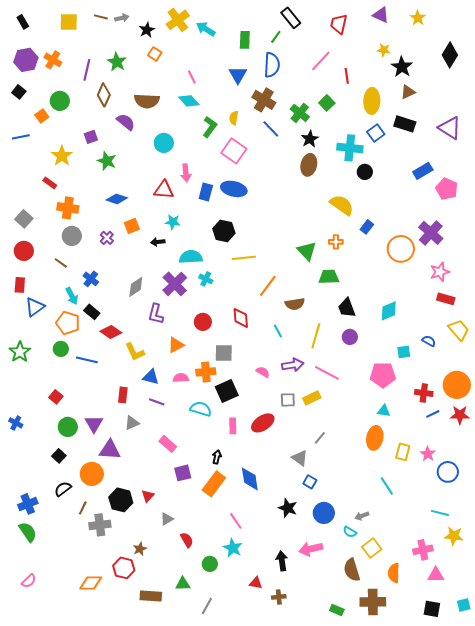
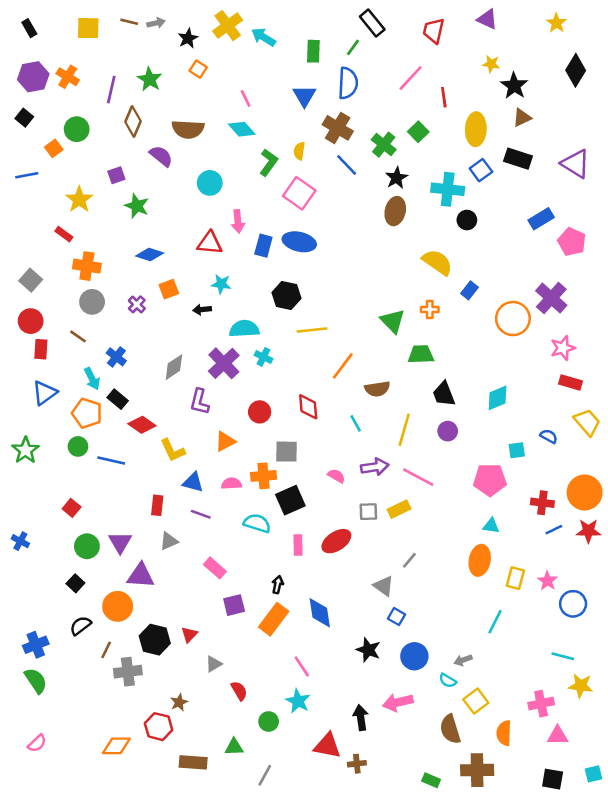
yellow star: (418, 18) -> (556, 23), moved
red rectangle: (20, 285) -> (41, 349), moved
cyan line: (387, 486) -> (495, 622), turned 60
red triangle: (256, 583) -> (327, 746), size x1.6

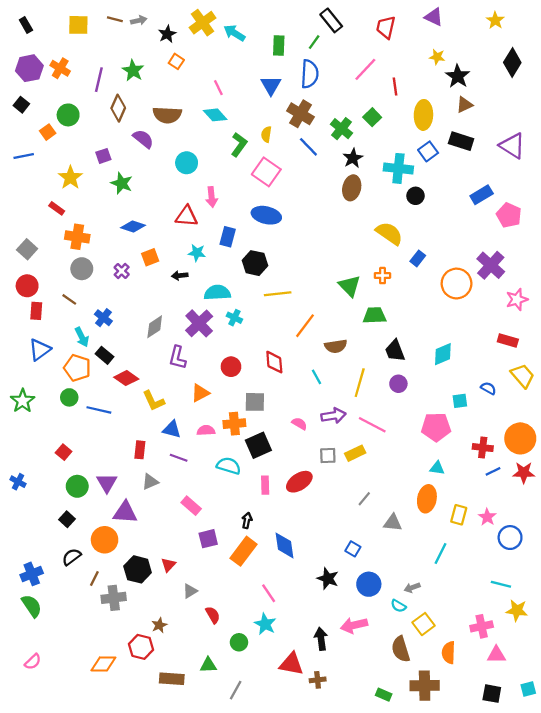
blue rectangle: (263, 246) -> (228, 237), moved
pink star: (563, 348) -> (517, 299), moved
gray triangle: (384, 586) -> (393, 523), moved, turned -30

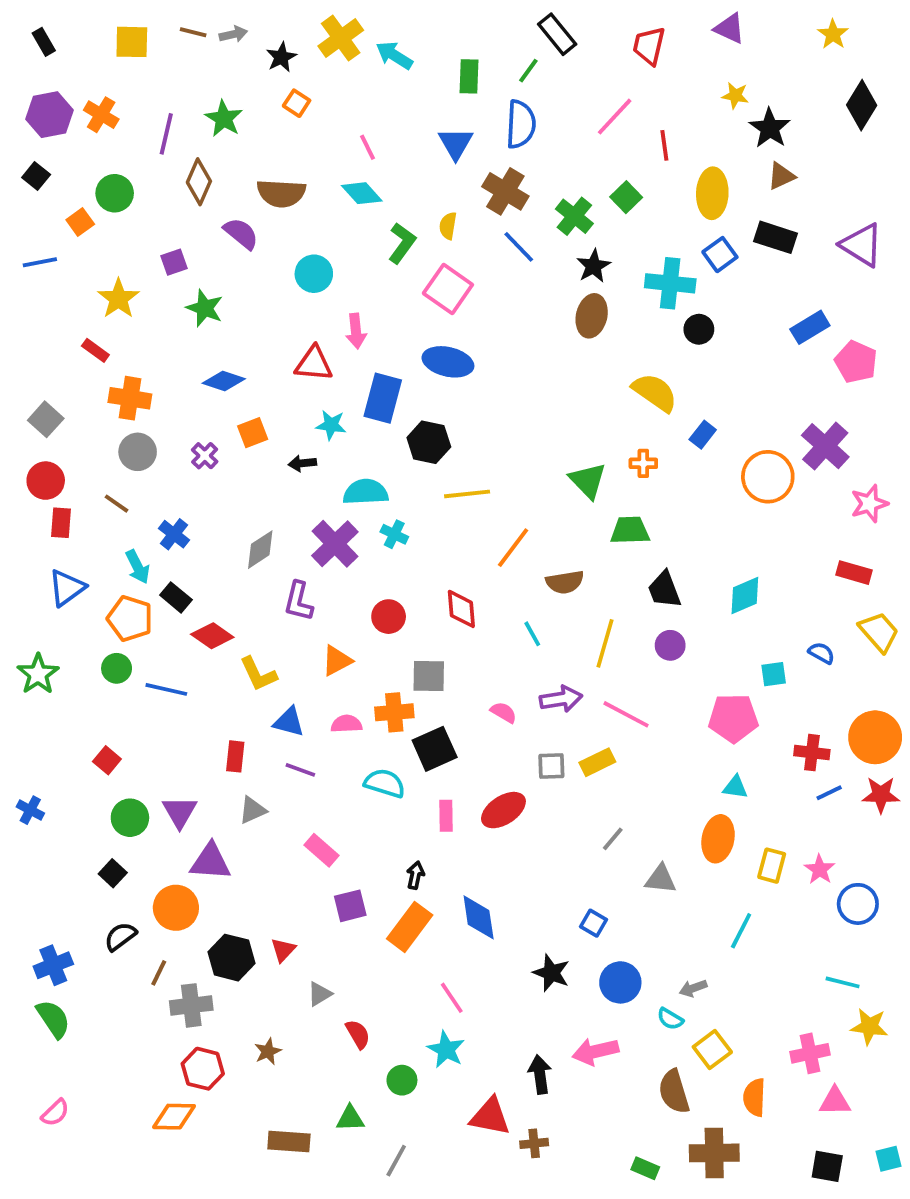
blue rectangle: (228, 237) -> (383, 398), size x1.4
red hexagon: (141, 647) -> (203, 1069), moved

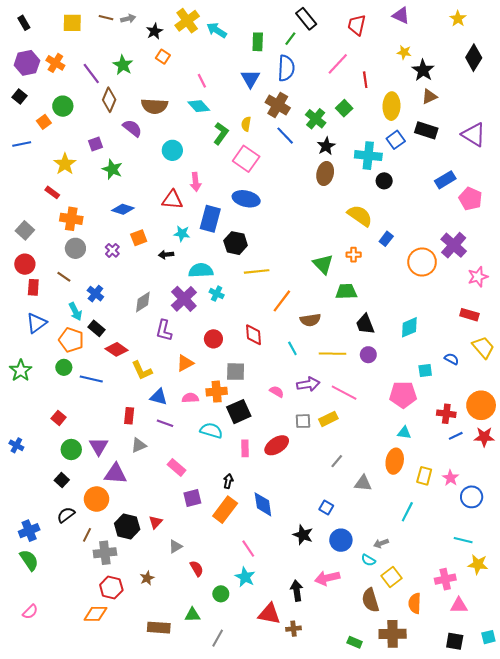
purple line: (166, 134) -> (91, 73), turned -50
yellow line: (605, 643) -> (332, 354), turned 75

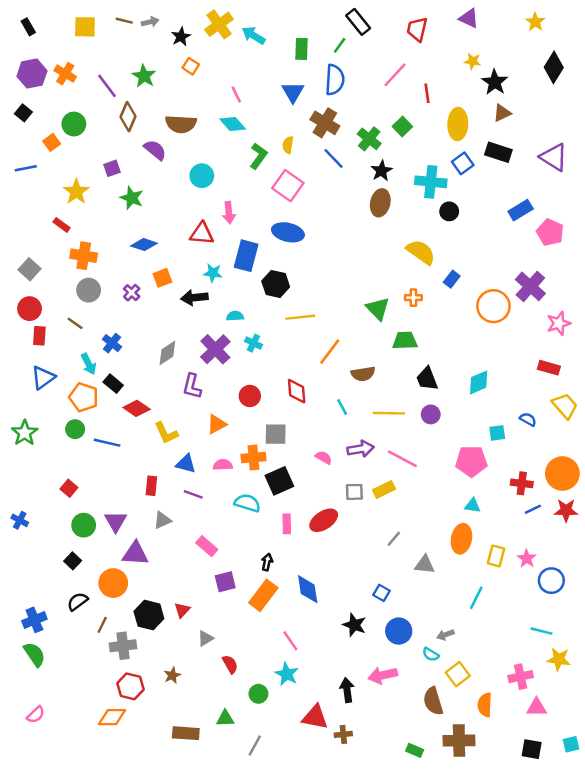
black arrow: (166, 255) -> (194, 298), size x1.5
cyan semicircle: (201, 270) -> (235, 316), size x0.6

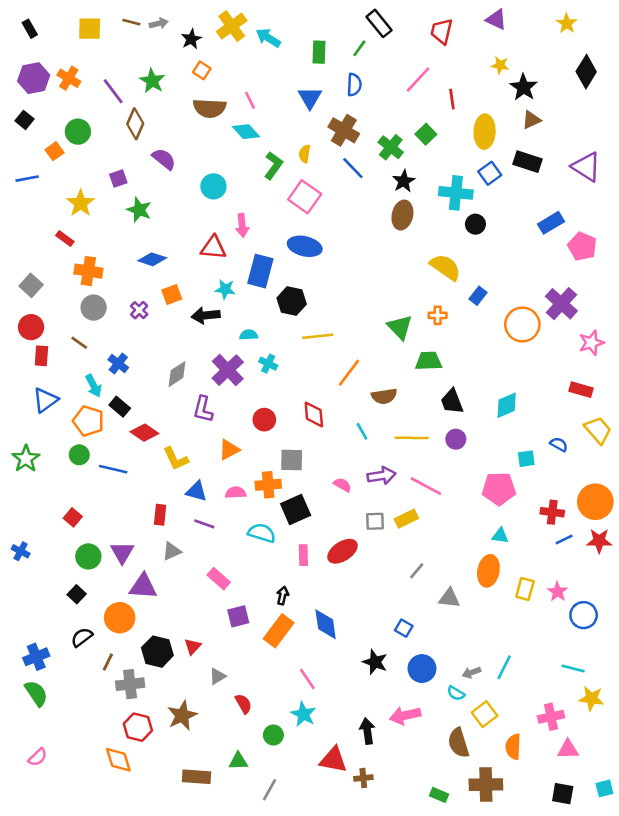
blue semicircle: (335, 80) -> (354, 85), size x0.7
brown semicircle: (181, 124) -> (210, 108), moved
cyan line: (476, 598) -> (504, 667), moved
brown star: (172, 675) -> (182, 715), size x1.6
orange diamond: (112, 717) -> (118, 760), turned 72

